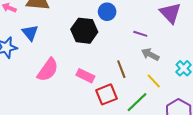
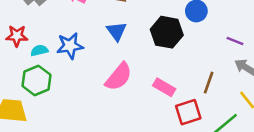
blue triangle: (30, 33) -> (117, 31), moved
brown line: (121, 69) -> (209, 83), turned 36

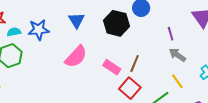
purple line: (235, 41) -> (171, 34), turned 48
brown line: (209, 83) -> (135, 64), moved
red square: (188, 112) -> (130, 88), turned -35

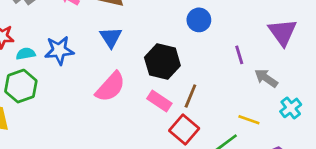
black hexagon: (116, 23) -> (162, 61), moved
gray arrow: (177, 55) -> (266, 78), moved
yellow line: (177, 81) -> (249, 120), turned -35

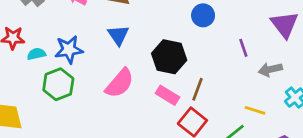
gray arrow: (266, 78) -> (270, 69), turned -45
green hexagon: (21, 86) -> (58, 84), moved

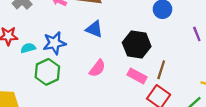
blue triangle: (118, 35) -> (94, 29), turned -30
pink semicircle: (120, 83) -> (97, 68), size x0.7

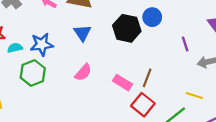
blue triangle: (94, 29) -> (82, 33), turned 30
black hexagon: (137, 45) -> (127, 28), moved

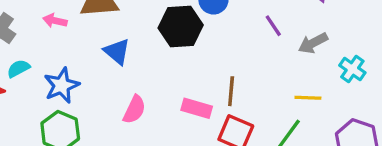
cyan semicircle: (15, 48) -> (18, 68), moved

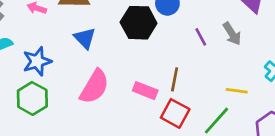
purple line: (273, 26) -> (201, 37), moved
gray arrow: (313, 43) -> (232, 34), moved, turned -100
pink semicircle: (134, 110) -> (94, 87), size x1.5

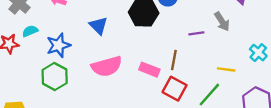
purple line: (201, 37) -> (196, 33), moved, turned -70
pink semicircle: (94, 87) -> (107, 66), turned 44

